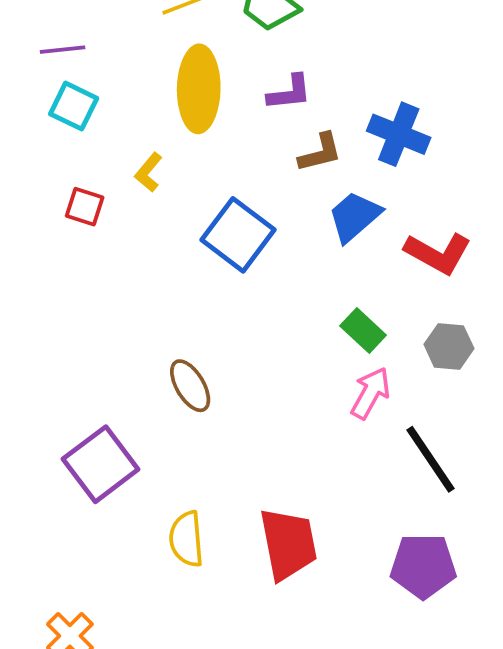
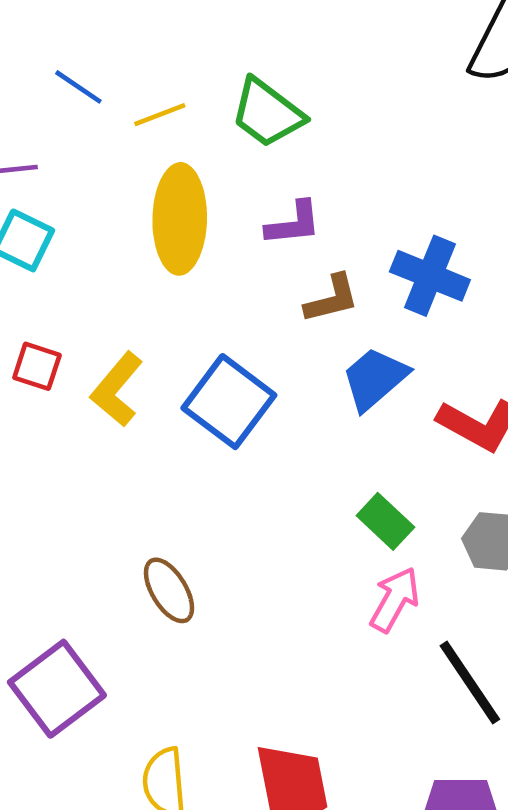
yellow L-shape: (148, 172) -> (117, 389), moved, size x1.5

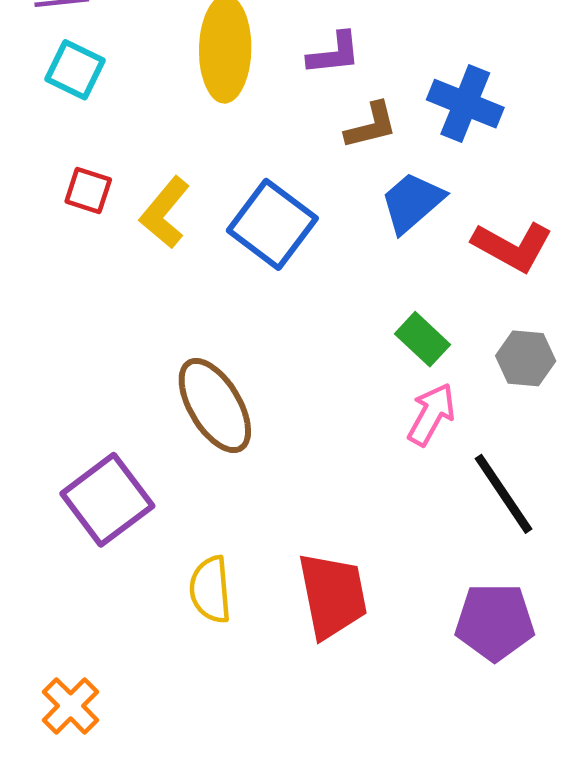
brown ellipse: (169, 590) -> (215, 405), size x1.5

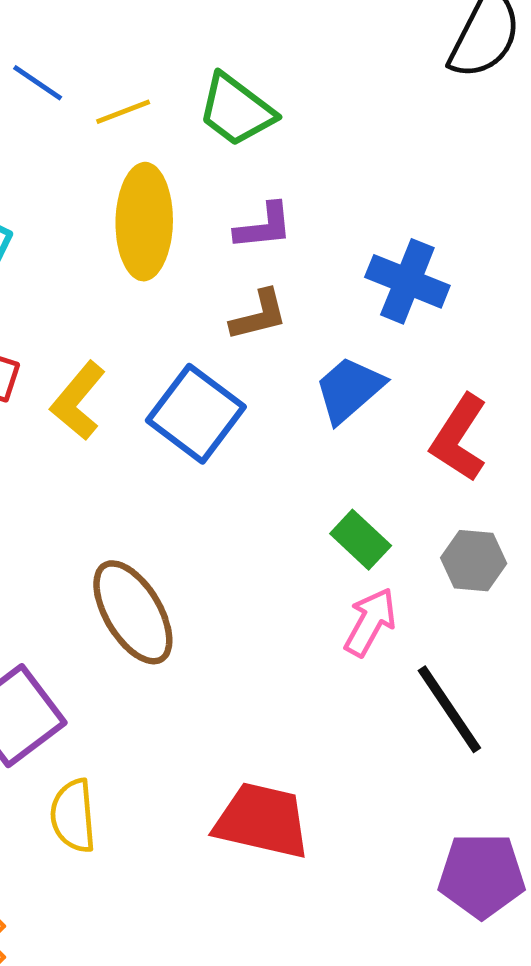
brown L-shape: (371, 126) -> (259, 315), moved
red L-shape: (512, 246) -> (459, 438), turned 94
yellow semicircle: (210, 590) -> (73, 816), moved
red trapezoid: (333, 595) -> (262, 821), turned -66
purple pentagon: (495, 622) -> (482, 876), moved

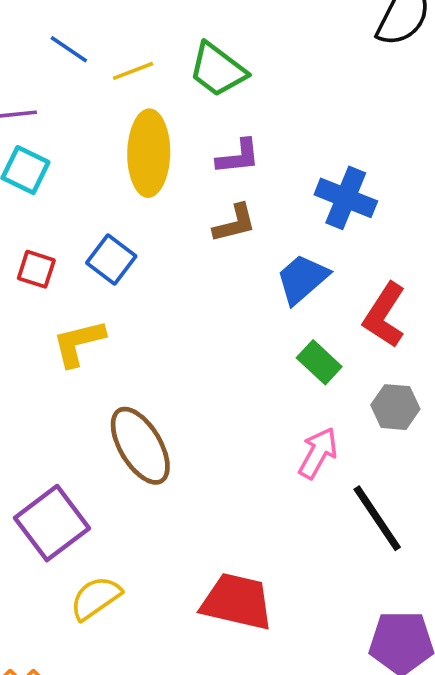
yellow L-shape: (78, 401) -> (79, 343), moved, turned 36
blue square: (196, 414) -> (111, 260), moved, size x0.7
green rectangle: (361, 540) -> (319, 362), moved
yellow semicircle: (73, 816) -> (96, 598), turned 60

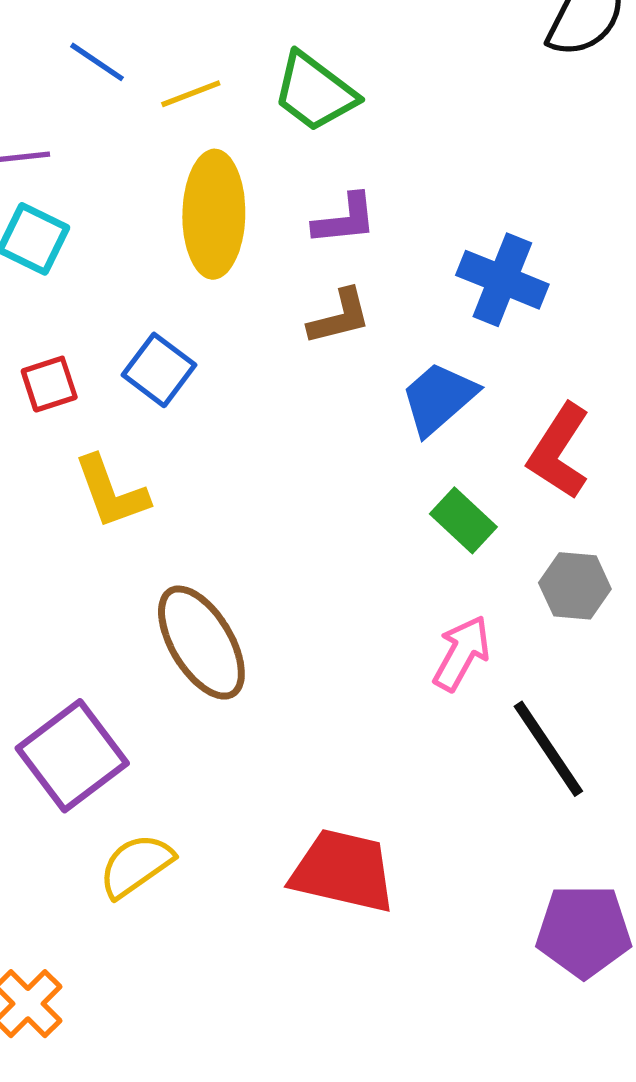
red square: (36, 269) -> (49, 384), turned -36
yellow L-shape: (79, 343) -> (111, 492), turned -96

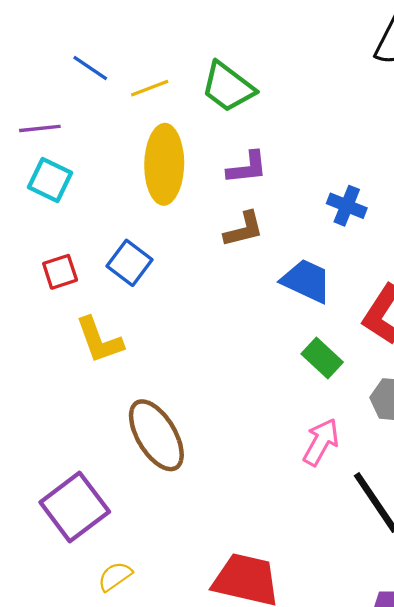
blue cross: (502, 280) -> (347, 206), size x0.7
blue trapezoid: (439, 398) -> (306, 281), turned 66
yellow semicircle: (136, 866) -> (115, 576), size x0.7

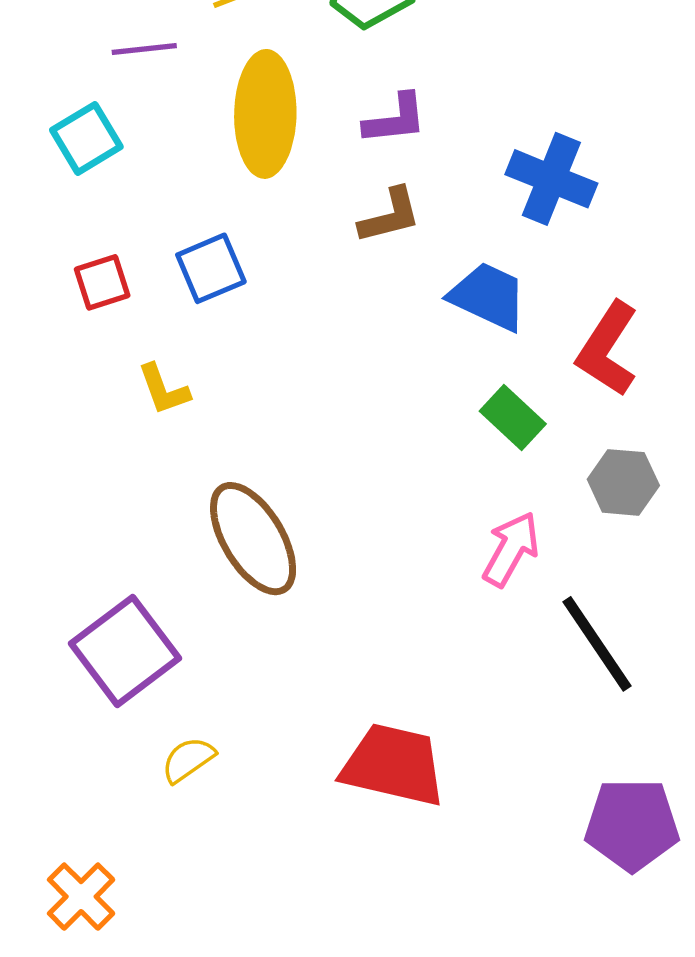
purple line: (40, 128) -> (144, 49), moved
cyan square: (50, 180) -> (86, 138), turned 33
blue cross: (347, 206) -> (551, 179), size x1.4
blue square: (129, 263) -> (211, 268), turned 30
yellow L-shape: (99, 340) -> (164, 389), size x0.7

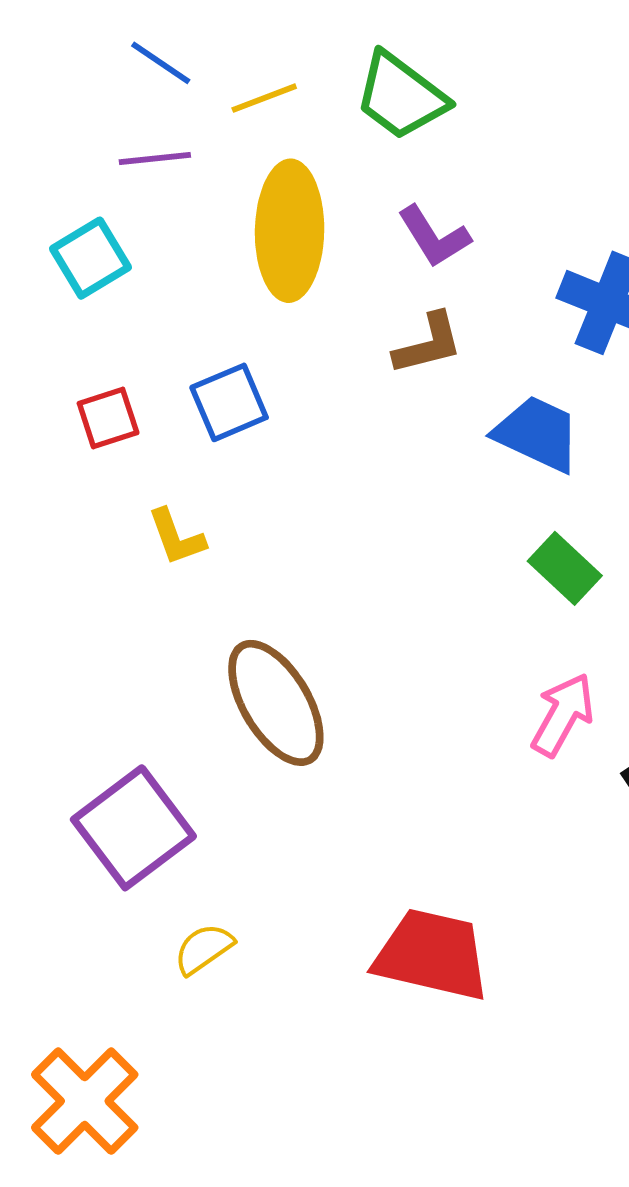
purple L-shape: (395, 119) -> (434, 237), turned 64
orange cross: (81, 897) -> (85, 1101), size x1.4

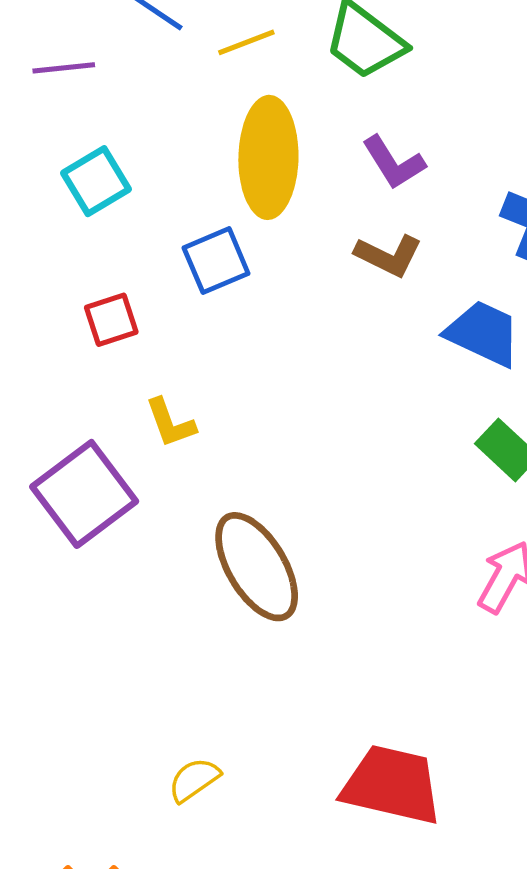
purple line: (155, 159) -> (64, 68), moved
brown L-shape: (428, 344) -> (388, 256), turned 40
blue square: (229, 402) -> (216, 261), moved
purple square: (133, 828) -> (84, 494), moved

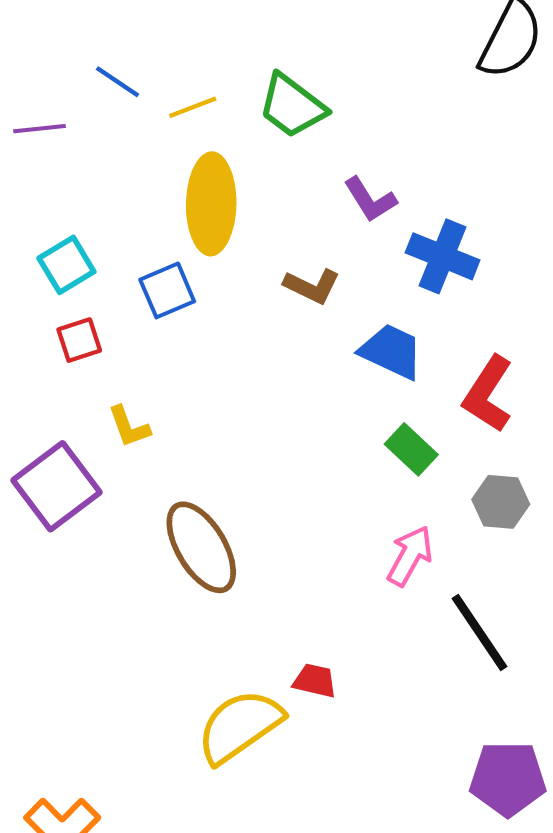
purple L-shape: (394, 163) -> (370, 200), moved
cyan square: (96, 181) -> (66, 265), moved
yellow semicircle: (194, 780) -> (240, 726), moved, size x2.0
red trapezoid: (392, 785) -> (315, 681), moved, size x0.5

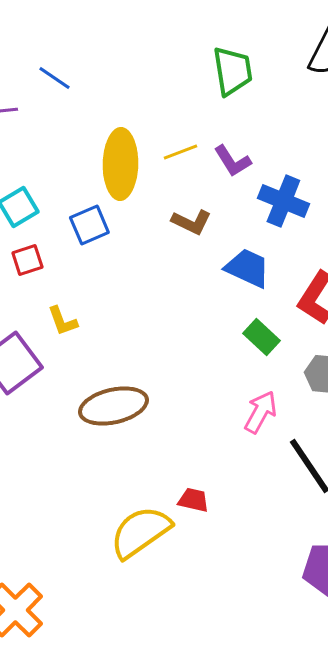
green trapezoid: (292, 106) -> (232, 71), moved, turned -136
yellow line: (193, 107) -> (180, 152), moved
brown ellipse: (201, 547) -> (113, 406), turned -72

